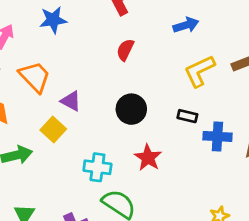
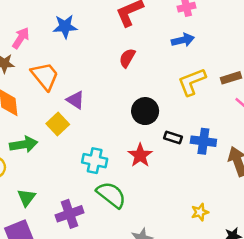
black circle: (131, 109) -> (145, 111), moved
black rectangle: (187, 116) -> (173, 138), moved

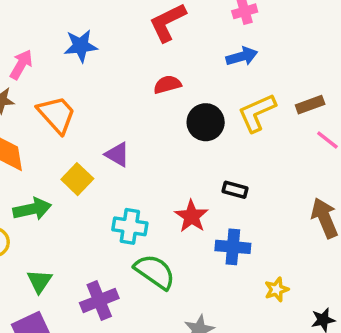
red semicircle: (127, 58) -> (167, 84), turned 48
purple triangle: (75, 100) -> (117, 154), moved
black circle: (145, 111) -> (206, 122), moved
blue cross: (203, 141) -> (233, 247), moved

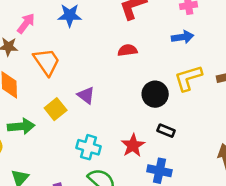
black circle: (206, 122) -> (155, 94), moved

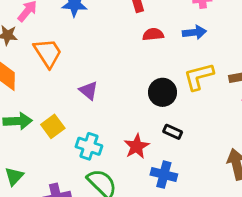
red semicircle: (127, 50) -> (153, 34), moved
yellow square: (56, 109) -> (53, 126), moved

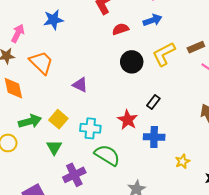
black circle: (163, 92) -> (132, 62), moved
black rectangle: (173, 132) -> (153, 102), turned -64
green triangle: (14, 176) -> (54, 147), moved

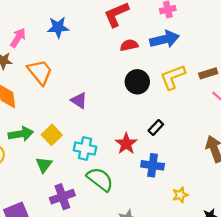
blue arrow: (152, 20) -> (165, 39), size x1.4

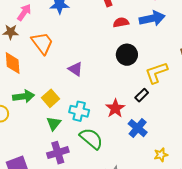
yellow L-shape: (173, 77) -> (156, 73), moved
green triangle: (44, 165) -> (54, 123), moved
blue cross: (153, 165) -> (138, 128), turned 30

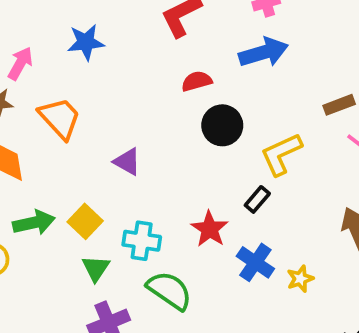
red semicircle: (121, 22) -> (197, 81), moved
yellow star: (161, 155) -> (300, 279), moved

